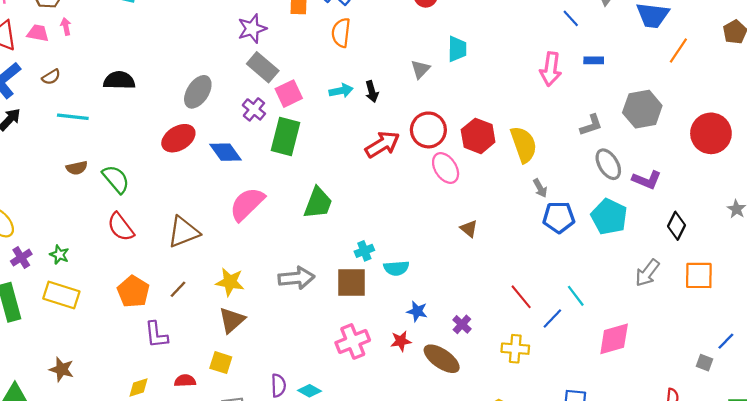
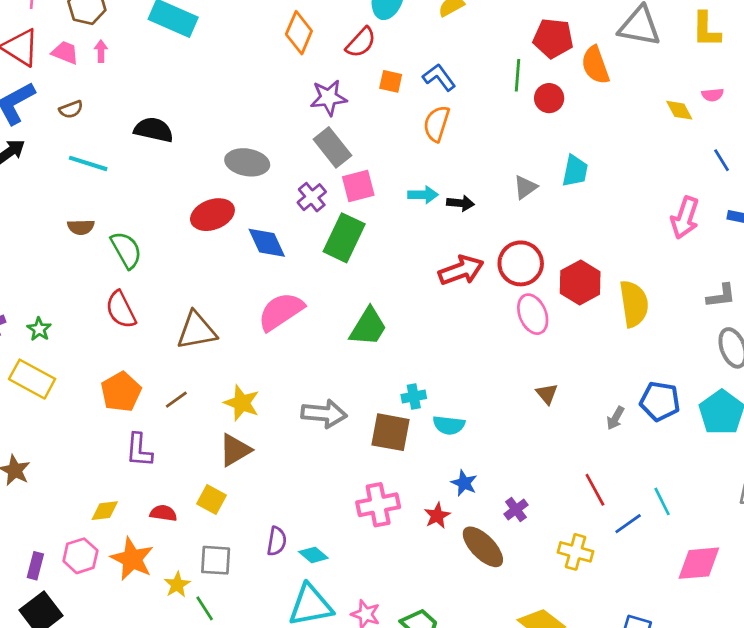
gray ellipse: (198, 92) -> (247, 162), turned 56
black arrow: (372, 92) -> (460, 203), turned -80
gray arrow: (540, 188) -> (615, 418), moved, turned 48
red star: (401, 341) -> (437, 516), turned -30

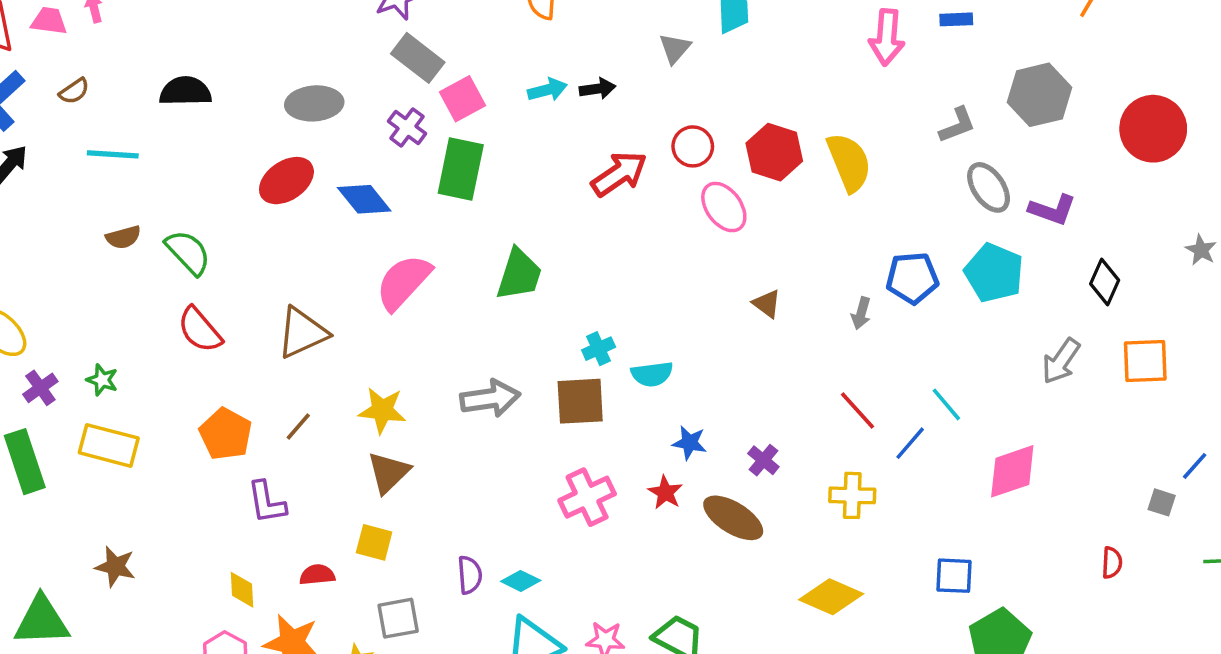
red circle: (521, 263) -> (693, 146), size x0.7
yellow diamond: (105, 511) -> (242, 590), turned -72

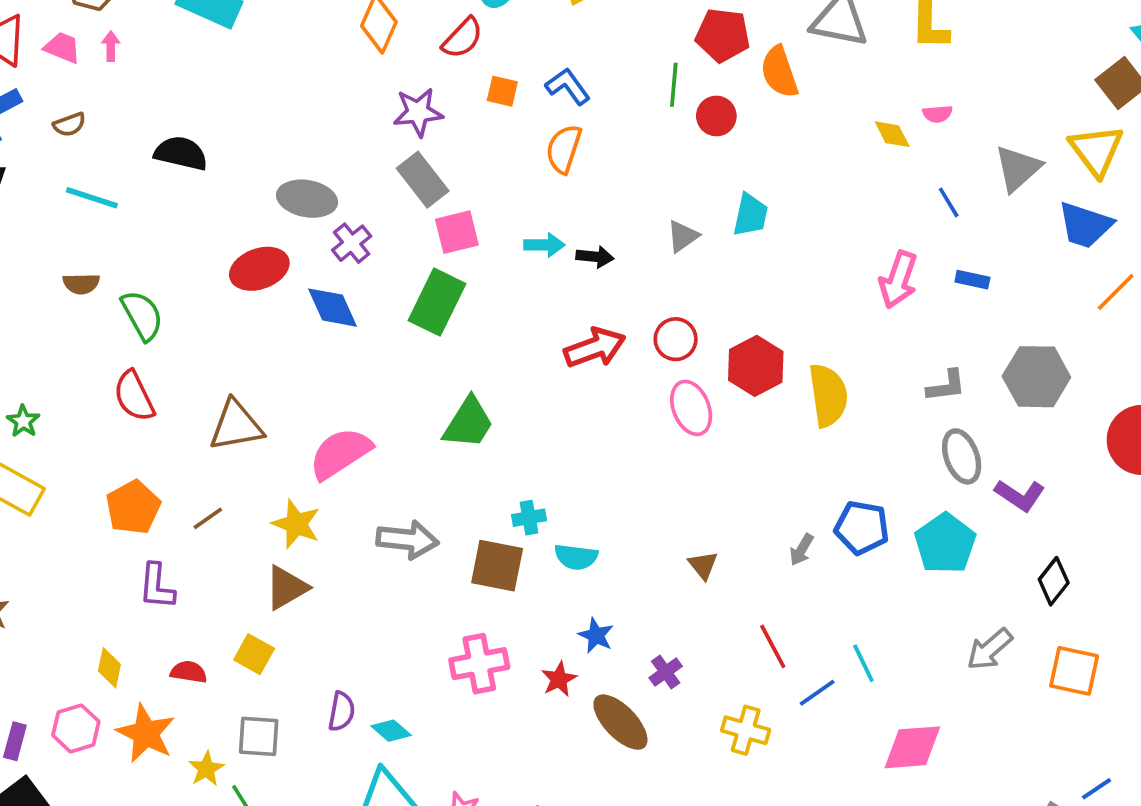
purple cross: (407, 127) -> (352, 243), moved
pink semicircle: (403, 282) -> (340, 453), moved
brown triangle: (767, 304) -> (703, 565), moved

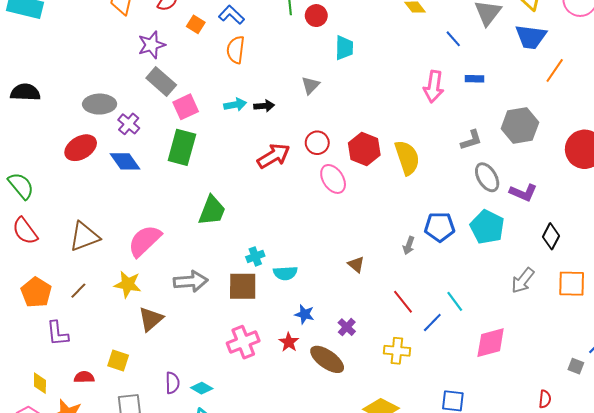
orange square: (502, 91) -> (196, 24), turned 30
cyan trapezoid: (750, 215) -> (344, 48), moved
brown triangle: (286, 588) -> (151, 319), moved

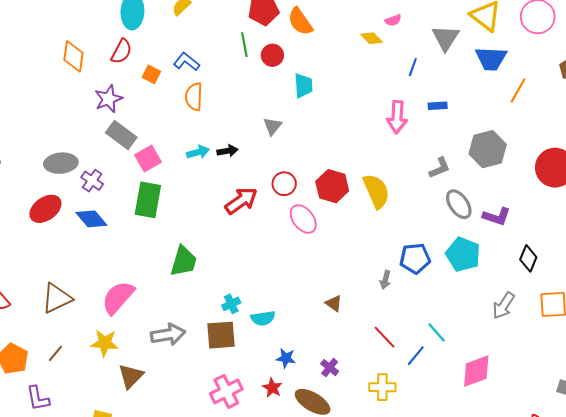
blue line: (453, 39) -> (413, 67), turned 66

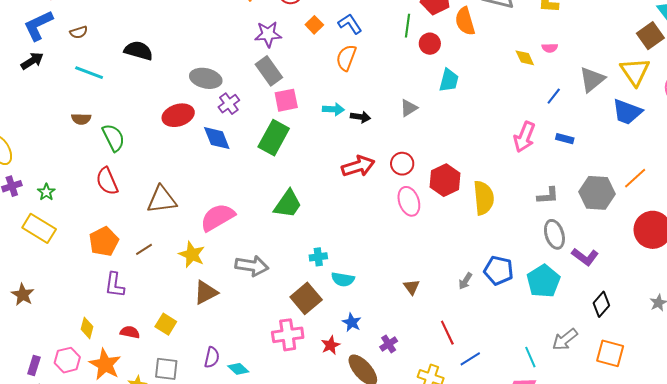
orange line: (518, 91) -> (635, 178), moved
cyan line: (437, 332) -> (530, 357), moved
brown square: (221, 335) -> (306, 298), moved, turned 36

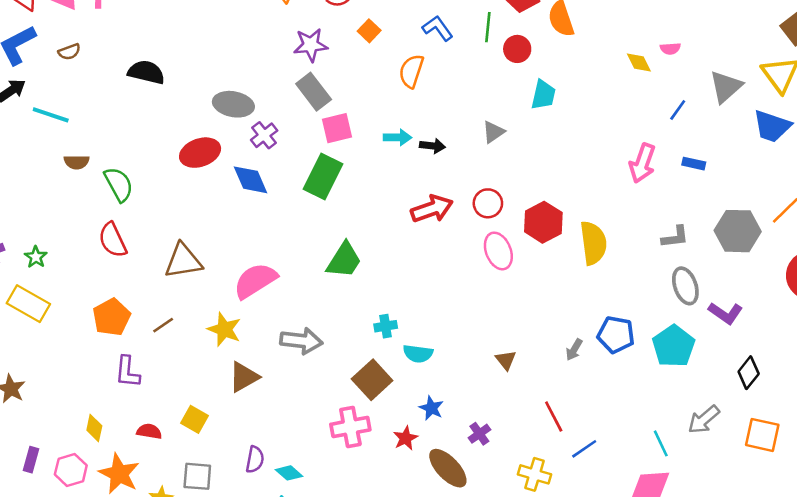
blue L-shape: (350, 24) -> (438, 28), moved
cyan line: (89, 73) -> (51, 115), moved
purple rectangle: (34, 365) -> (31, 460), moved

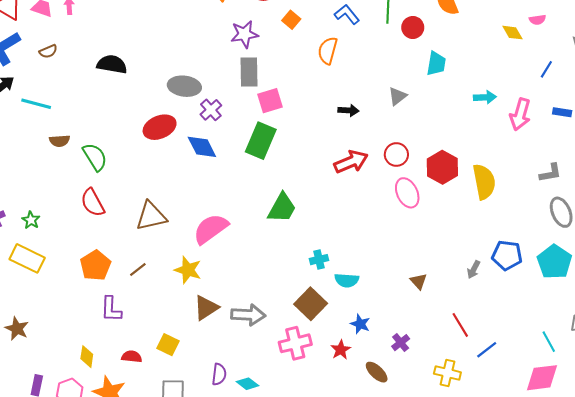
gray rectangle: (314, 92) -> (249, 72), turned 40
cyan arrow: (398, 137) -> (485, 97), moved
gray arrow: (301, 341) -> (248, 315), moved
brown ellipse: (448, 468) -> (377, 372), size x0.7

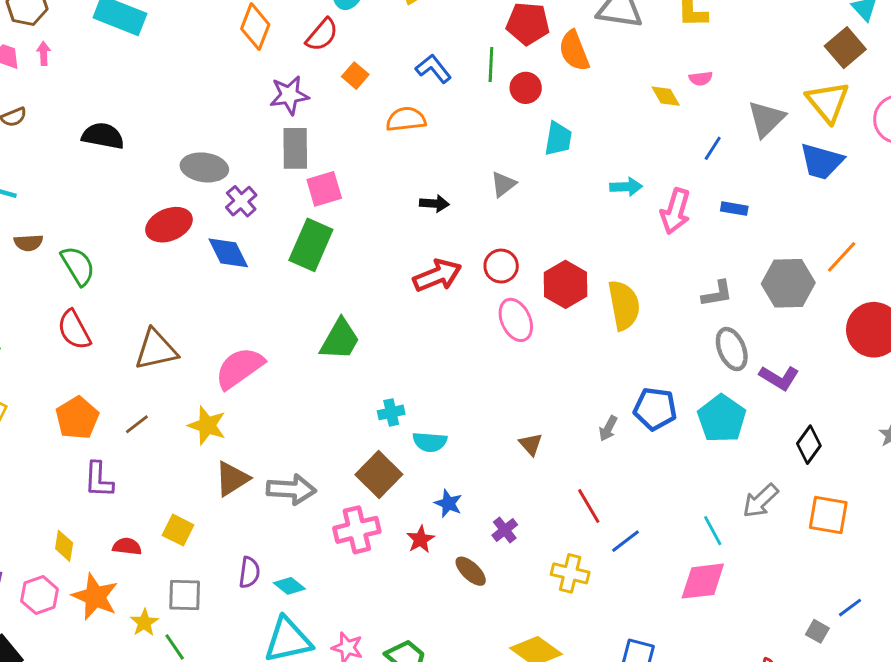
orange semicircle: (328, 51) -> (406, 119), turned 68

